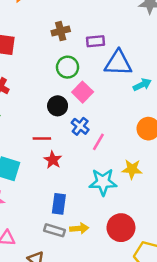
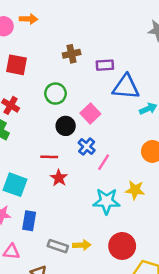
green circle: (68, 67) -> (55, 94), moved
blue rectangle: (59, 204) -> (29, 221), moved

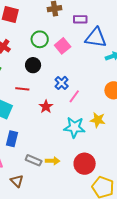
pink square: (90, 114) -> (63, 46), moved
black circle: (66, 126) -> (33, 65), moved
red line: (49, 157) -> (22, 89), moved
red star: (59, 178) -> (46, 107), moved

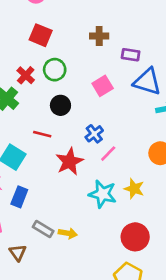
green circle: (40, 39) -> (55, 70), moved
red star: (46, 107) -> (69, 162), size x1.5
red circle: (85, 164) -> (135, 237), moved

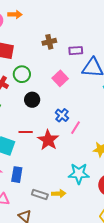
red line: (42, 134) -> (26, 132), moved
cyan star: (103, 194) -> (79, 174), moved

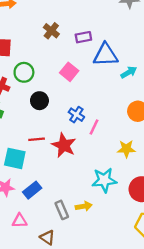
brown cross: (49, 42) -> (51, 31), turned -32
blue rectangle: (17, 175) -> (32, 190), turned 49
gray rectangle: (40, 194) -> (62, 210), turned 56

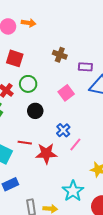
brown cross: (51, 31) -> (60, 55), turned -32
red star: (64, 145) -> (46, 153), turned 30
cyan star: (104, 180) -> (73, 191), turned 30

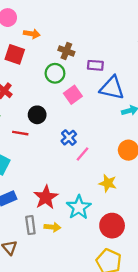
orange arrow: (29, 23) -> (32, 34), moved
green circle: (28, 84) -> (55, 73), moved
red line: (25, 143) -> (20, 133), moved
red star: (46, 153) -> (46, 197), moved, turned -30

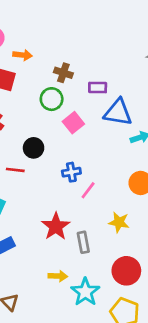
blue cross: (69, 138) -> (71, 172), turned 35
red star: (46, 197) -> (56, 226), moved
cyan star: (79, 207) -> (85, 292), moved
gray rectangle: (30, 225) -> (83, 242), moved

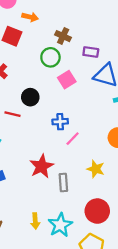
yellow arrow: (58, 276) -> (35, 221), moved, turned 77

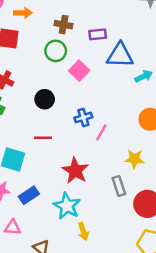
red line: (13, 114) -> (43, 138), moved
gray rectangle: (63, 182) -> (119, 186), moved
cyan star: (60, 225) -> (67, 206), moved

